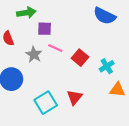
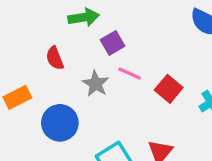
purple square: (45, 29) -> (113, 43), turned -32

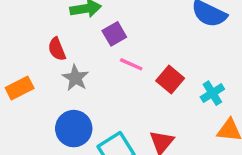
gray star: (96, 84) -> (75, 78), moved
blue circle: (60, 123) -> (74, 129), moved

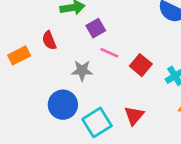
gray star: (75, 78) -> (82, 70), moved, turned -30
orange rectangle: (20, 88) -> (19, 55), moved

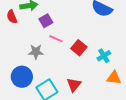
red semicircle: (49, 40) -> (12, 17), moved

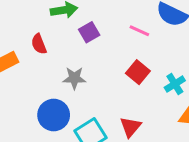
red semicircle: (12, 17) -> (39, 44), moved
pink line: (56, 39) -> (139, 31), moved

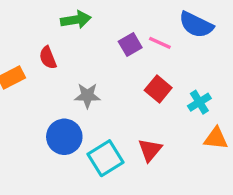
purple square: (89, 32) -> (130, 44), moved

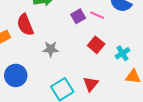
red semicircle: (48, 58) -> (25, 25), size x1.5
blue circle: (64, 137) -> (16, 75), moved

